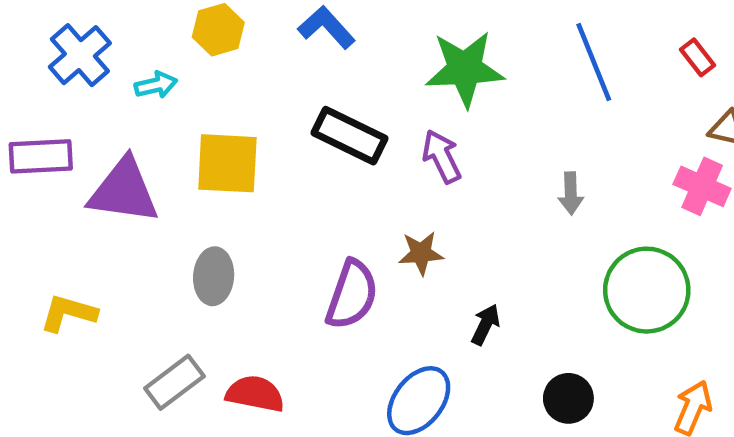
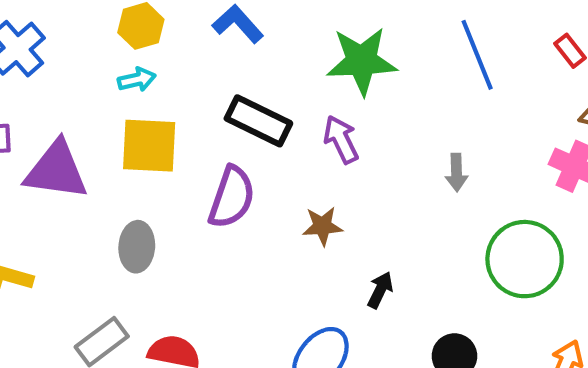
cyan arrow: (156, 85) -> (137, 80), moved
purple semicircle: (352, 295) -> (232, 197), moved

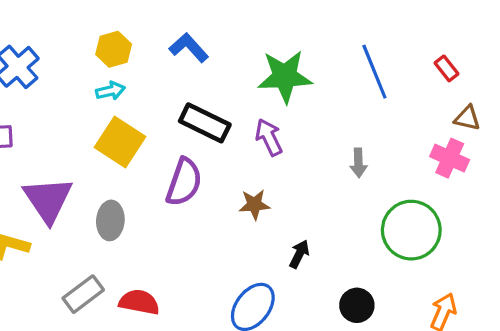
yellow square: (149, 146) -> (120, 142), turned 30
purple triangle: (56, 170) -> (48, 200), moved, turned 48

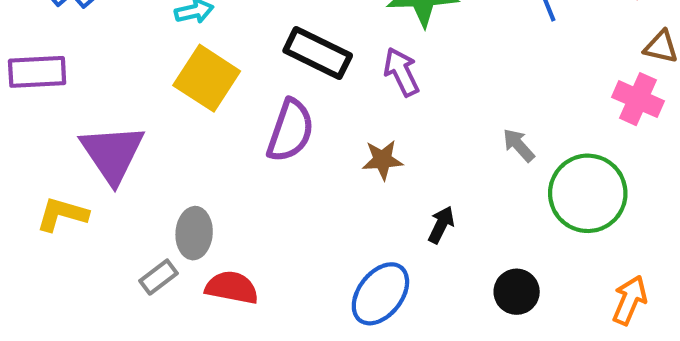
gray arrow: (358, 163) -> (519, 145), moved, turned 140
gray ellipse: (110, 220) -> (194, 233), moved
gray rectangle: (83, 294) -> (159, 277), size x0.7

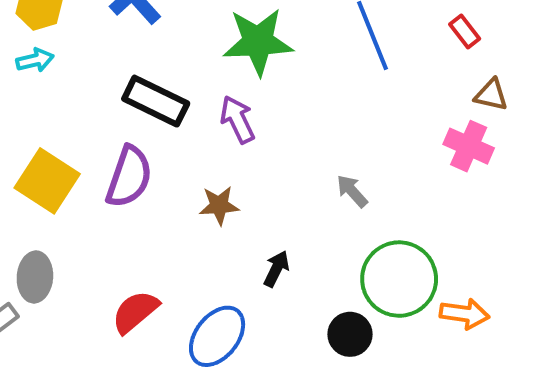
yellow square: (207, 78) -> (47, 181), moved
green circle: (588, 193) -> (399, 279), moved
red semicircle: (232, 288) -> (135, 312), moved, turned -51
orange arrow: (630, 300) -> (465, 314), moved, turned 75

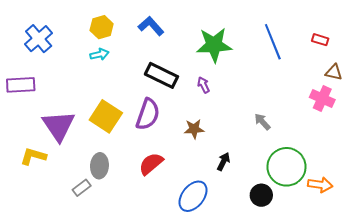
red rectangle: (465, 31) -> (320, 40), turned -35
purple arrow: (237, 119) -> (204, 85), size x0.7
red semicircle: (135, 312) -> (151, 164), moved

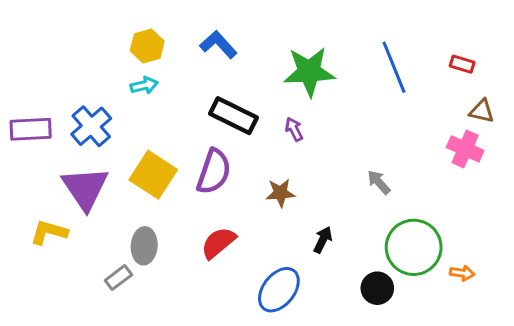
blue cross: (39, 39) -> (91, 126), moved
orange arrow: (320, 185) -> (462, 273), size x0.7

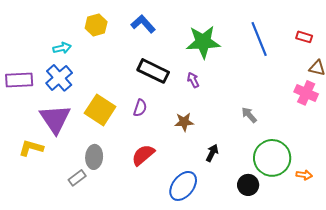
cyan arrow: (144, 85) -> (62, 48), moved
purple semicircle: (214, 172) -> (140, 108), size x0.6

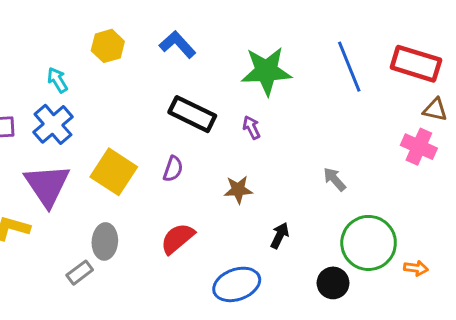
red rectangle: (304, 37) -> (416, 64), size x2.0
cyan arrow: (62, 48) -> (57, 80), turned -108
blue ellipse: (183, 186) -> (237, 284), turned 32

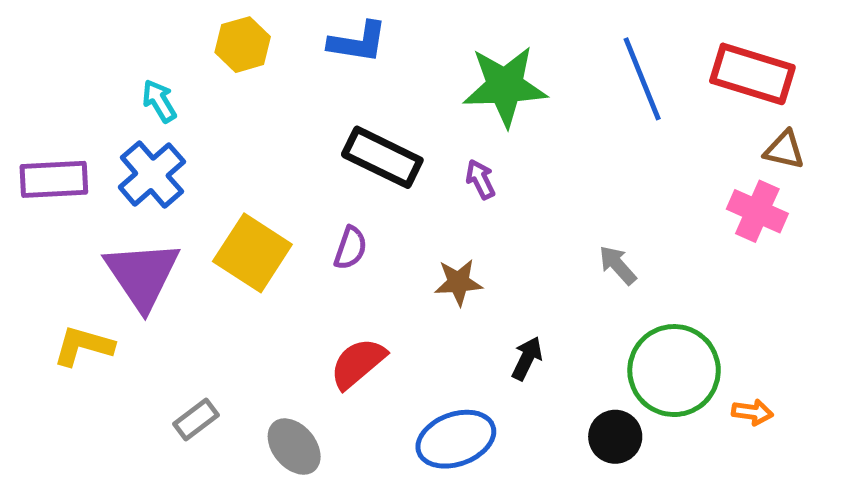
blue L-shape: (177, 44) -> (358, 42), turned 141
gray ellipse: (105, 241) -> (294, 447), moved, turned -44

